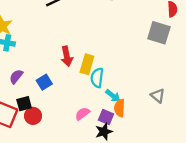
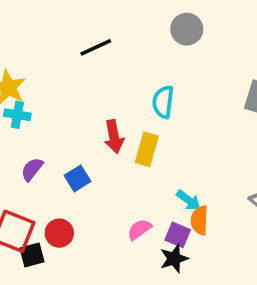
cyan semicircle: (97, 78) -> (163, 102), moved
black square: (24, 104) -> (32, 255), moved

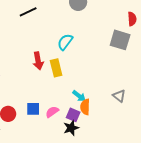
cyan semicircle: (163, 102) -> (65, 42), turned 30
yellow rectangle: (147, 149) -> (56, 68), turned -30
blue square: (78, 178) -> (33, 109), moved, turned 32

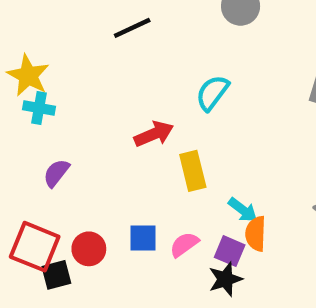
red arrow: (38, 61) -> (154, 134), turned -102
yellow rectangle: (56, 68) -> (193, 171), moved

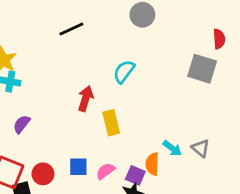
red arrow: (154, 134) -> (86, 99), turned -50
cyan arrow: (243, 210) -> (172, 148), moved

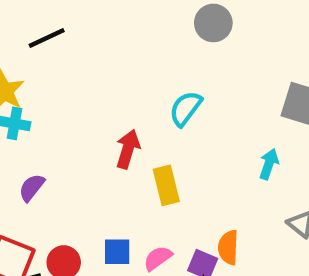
black line: (71, 29) -> (47, 38), moved
cyan arrow: (172, 148) -> (269, 164), moved, turned -108

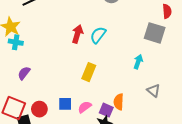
red arrow: (128, 149) -> (77, 34), moved
yellow rectangle: (166, 185) -> (89, 72), turned 36

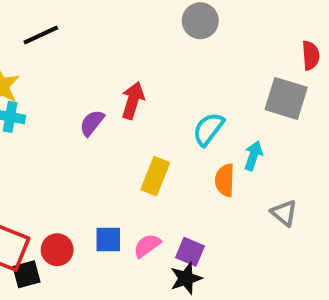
cyan semicircle: (98, 35) -> (208, 129), moved
purple semicircle: (24, 73) -> (92, 123), moved
orange semicircle: (119, 102) -> (225, 180), moved

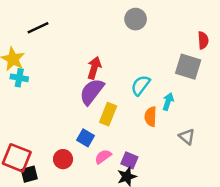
purple semicircle: (92, 123) -> (92, 92), moved, size x1.6
blue square: (108, 239) -> (86, 138), moved, turned 30
red circle: (57, 250) -> (63, 159), moved

